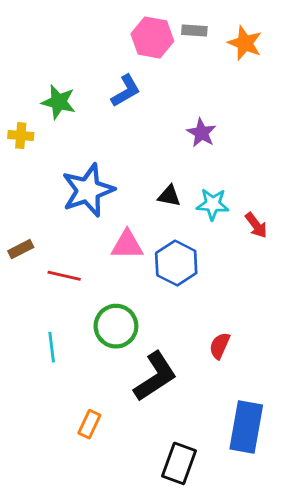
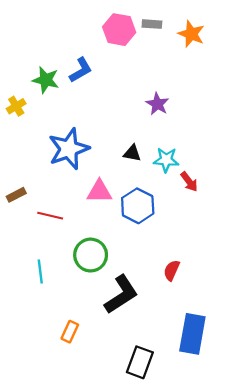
blue L-shape: (126, 91) -> (81, 70), moved
yellow cross: (21, 136) -> (16, 106), turned -36
red arrow: (256, 225) -> (189, 182), moved

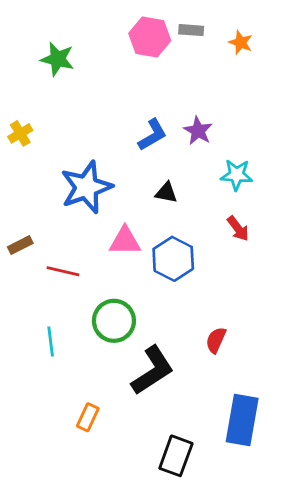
orange star: (191, 34) -> (241, 43), size x0.7
blue L-shape: (81, 70) -> (153, 135), moved
green star: (46, 80) -> (57, 59), moved
cyan star: (166, 160) -> (237, 175), moved

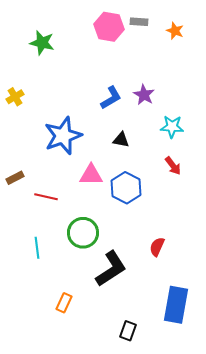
black rectangle: (176, 456) -> (128, 331), size x0.7

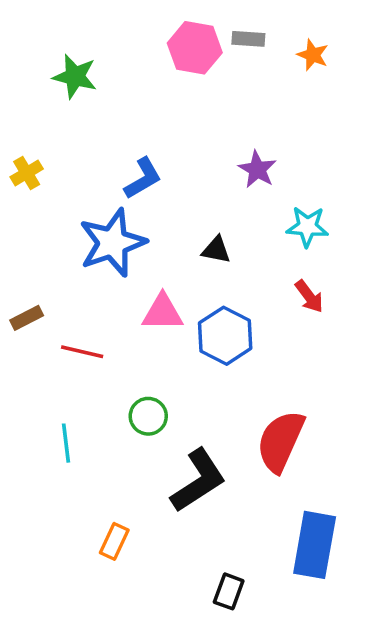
blue L-shape: (111, 98) -> (143, 178), moved
green circle: (83, 233) -> (148, 416), size x0.7
red semicircle: (157, 247) -> (281, 441), size x1.8

